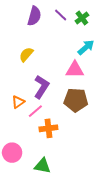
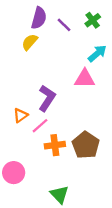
purple line: (61, 15) -> (64, 25), moved
yellow semicircle: (26, 54) -> (30, 42), moved
brown pentagon: (76, 100) -> (86, 145), moved, turned 30
green triangle: (42, 166) -> (59, 194), moved, turned 36

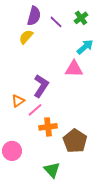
brown pentagon: (86, 145) -> (75, 141), moved

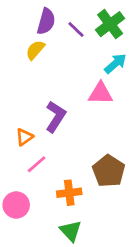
green cross: (81, 18) -> (110, 24), size x1.5
pink line: (35, 110) -> (37, 164), moved
orange cross: (48, 127) -> (69, 193), moved
brown pentagon: (75, 141) -> (109, 171), moved

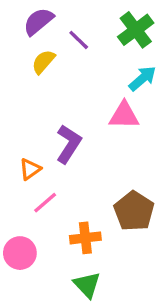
purple semicircle: (46, 21) -> (38, 21), moved, turned -145
purple line: (76, 30) -> (79, 40), moved

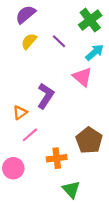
purple line: (79, 40) -> (59, 41), moved
pink triangle: (124, 115) -> (82, 77), turned 40
green triangle: (87, 285) -> (71, 189), moved

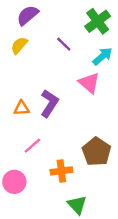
yellow semicircle: (29, 41) -> (19, 45), moved
orange triangle: (20, 113) -> (22, 108), moved, turned 32

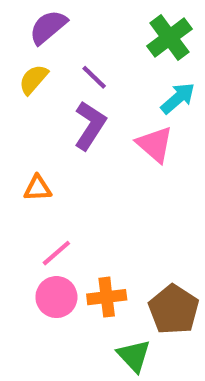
purple line: (64, 44) -> (94, 77), moved
purple L-shape: (49, 103) -> (90, 125), moved
brown pentagon: (96, 152) -> (174, 310), moved
pink circle: (14, 182) -> (56, 297), moved

